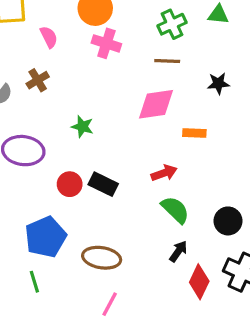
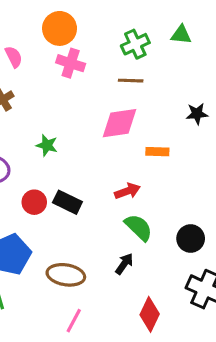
black star: (218, 83) -> (197, 114), moved
black arrow: (178, 251) -> (124, 264), moved
red diamond: (199, 282) -> (150, 314), moved

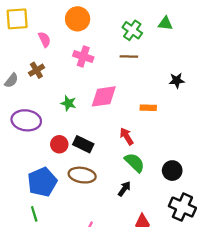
green cross: (135, 44) -> (132, 30), turned -30
pink cross: (71, 63) -> (83, 56), moved
pink diamond: (120, 123) -> (104, 96), moved
red arrow: (127, 191) -> (127, 136), turned -102
brown ellipse: (66, 275) -> (82, 175), moved

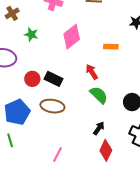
pink diamond: (104, 96) -> (72, 37), turned -30
green star: (68, 103) -> (31, 35), moved
black arrow: (124, 189) -> (99, 128), moved

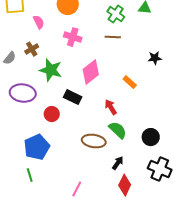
green star: (31, 35) -> (51, 70), size x1.6
orange rectangle: (111, 47) -> (130, 82), turned 40
black rectangle: (53, 79) -> (73, 97), moved
brown ellipse: (52, 106) -> (94, 141), moved

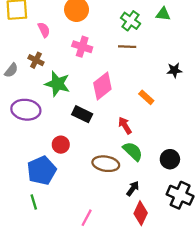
brown cross: (32, 49) -> (36, 60), turned -32
red circle: (52, 114) -> (61, 145), moved

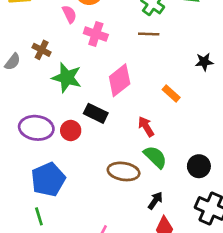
pink semicircle: (44, 30) -> (69, 14), moved
purple ellipse: (26, 110) -> (36, 128), moved
red circle: (61, 145) -> (71, 130), moved

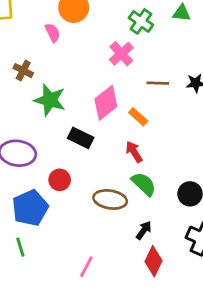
pink cross: (96, 34) -> (121, 54), moved, turned 30
brown line: (149, 34) -> (158, 83), moved
orange rectangle: (171, 93) -> (138, 117), moved
red circle: (71, 130) -> (60, 180), moved

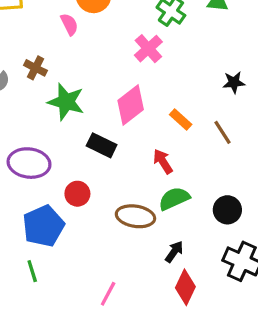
brown line: (158, 83) -> (223, 132), moved, turned 55
orange rectangle: (138, 117) -> (181, 120), moved
green semicircle: (144, 184) -> (174, 199), turned -68

